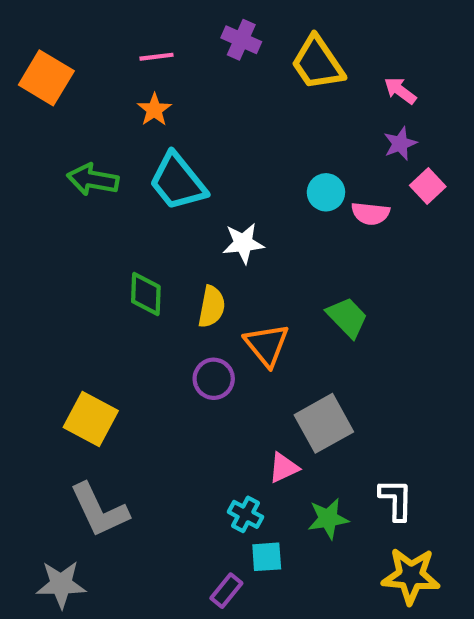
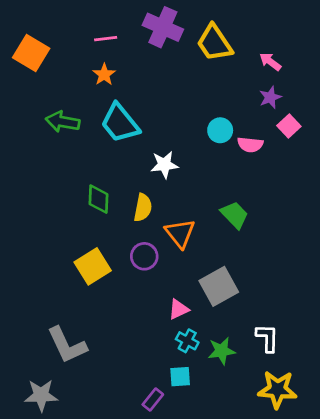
purple cross: (241, 40) -> (163, 27), size x1.5
yellow square: (91, 419) -> (93, 266), moved, turned 30
pink triangle: (284, 468) -> (179, 309), moved
cyan cross: (245, 514) -> (187, 341), moved

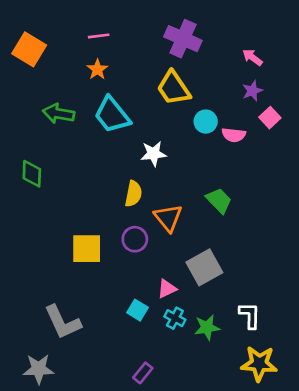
purple cross: (163, 27) -> (183, 39), moved
yellow trapezoid: (214, 43) -> (174, 88), moved
green diamond: (98, 199) -> (32, 174), moved
yellow square: (93, 266) -> (87, 249), turned 32
cyan square: (180, 377) -> (137, 310), moved, turned 35

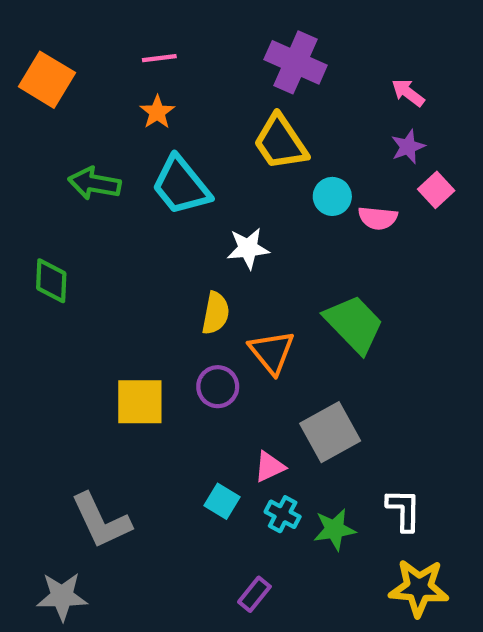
green trapezoid: (219, 200) -> (354, 324), size x1.4
purple rectangle: (143, 373) -> (254, 594), moved

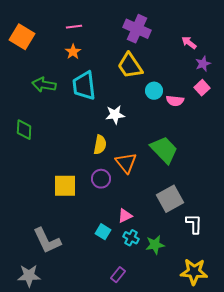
purple star: (408, 147) -> (203, 64), moved
cyan trapezoid: (181, 186) -> (84, 86), turned 32
gray square: (330, 432) -> (170, 199), moved
white L-shape: (404, 510) -> (194, 224), moved

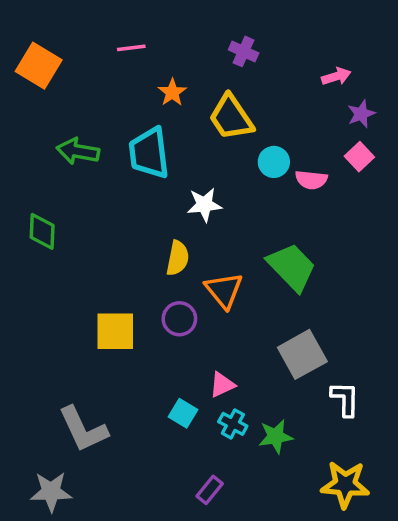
purple cross: (137, 29) -> (244, 51), size x0.6
pink arrow: (189, 43) -> (336, 76), turned 126
orange star: (73, 52) -> (172, 92), moved

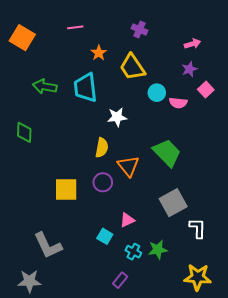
purple star: (361, 114) -> (189, 69), moved
cyan cross: (233, 424) -> (133, 252), moved

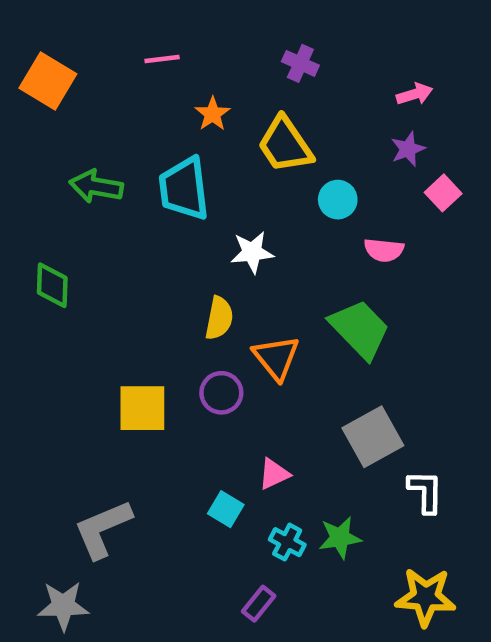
pink semicircle: (178, 103) -> (384, 250), moved
gray L-shape: (48, 245) -> (103, 529), turned 92

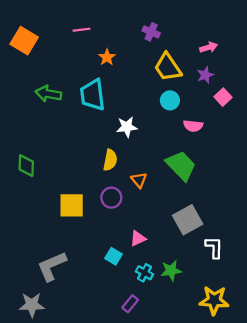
yellow trapezoid: (285, 145) -> (168, 67), moved
green diamond: (52, 285) -> (26, 166), moved
orange triangle: (276, 358) -> (139, 180), size x0.7

